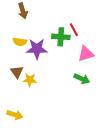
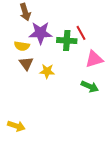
purple star: (37, 49) -> (40, 33), moved
brown triangle: (17, 72) -> (26, 64), moved
yellow star: (30, 80) -> (47, 71), moved

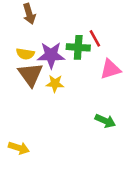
purple star: (40, 33) -> (51, 55), moved
brown triangle: (26, 64) -> (30, 74), size x1.5
green arrow: (90, 87) -> (105, 121), moved

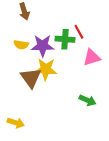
brown triangle: (30, 74) -> (31, 78), moved
yellow star: (55, 83) -> (46, 69), size x1.5

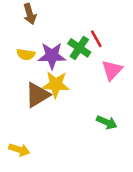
green cross: (65, 39) -> (79, 48), turned 30
pink triangle: (92, 57) -> (112, 70), turned -30
brown triangle: (31, 78) -> (38, 95), turned 35

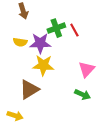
green cross: (79, 48) -> (56, 28), moved, turned 36
pink triangle: (112, 70) -> (87, 69), moved
brown triangle: (38, 95) -> (29, 89), moved

